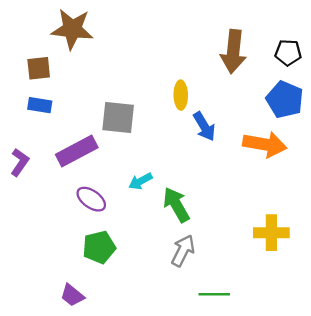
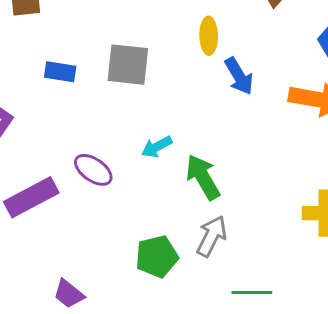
blue rectangle: (40, 105) -> (60, 72), moved
purple rectangle: (77, 151) -> (31, 197), moved
green pentagon: (99, 247) -> (157, 256), moved

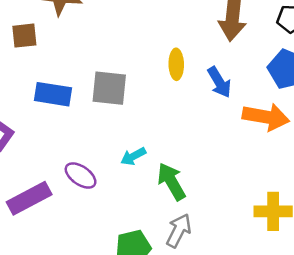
blue rectangle: (60, 72) -> (53, 94), size x1.4
blue arrow: (239, 76) -> (219, 82), moved

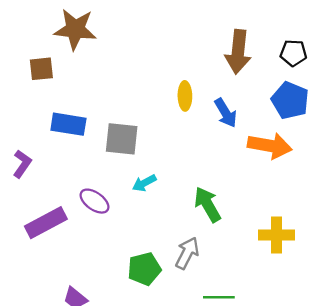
gray square: (109, 88) -> (122, 139), moved
green arrow: (171, 181) -> (208, 204), moved

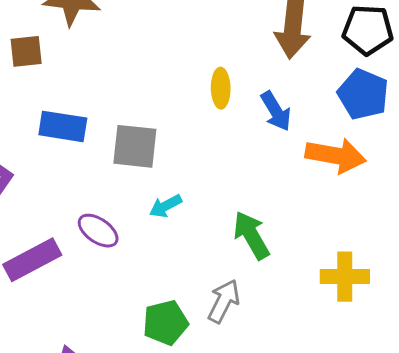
black pentagon: (293, 53) -> (368, 30), size x1.4

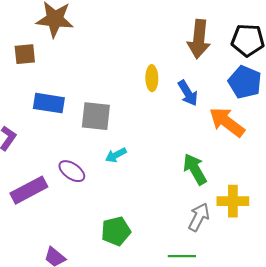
orange arrow: (336, 156) -> (227, 122), turned -153
green arrow: (251, 235) -> (195, 169), moved
gray arrow: (224, 301) -> (199, 217), moved

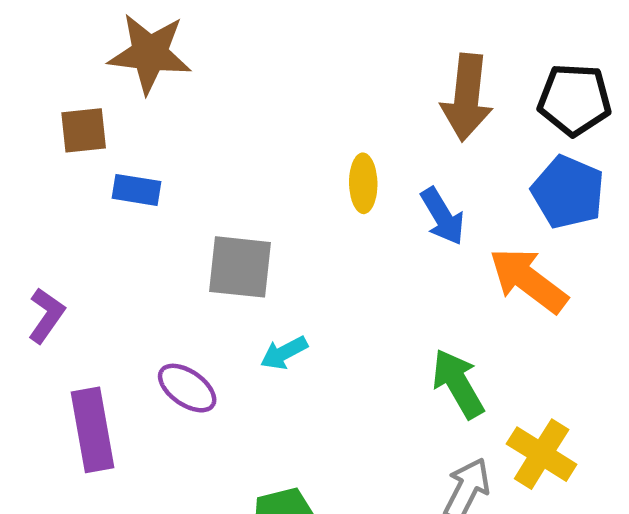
blue rectangle: (49, 103) -> (136, 190), moved, size x0.7
purple rectangle: (29, 190) -> (92, 430), turned -72
yellow cross: (233, 201) -> (542, 454), turned 32

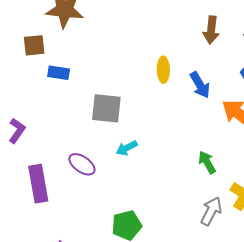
brown arrow: (467, 97) -> (211, 30), size x0.7
green arrow: (458, 384) -> (207, 162), size x0.7

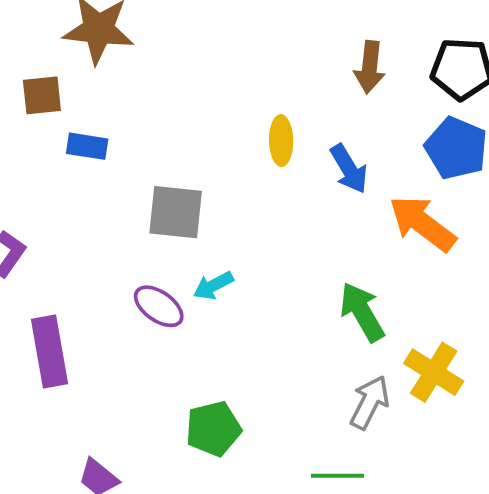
green arrow: (207, 162) -> (362, 312), size x1.4
purple ellipse: (82, 164) -> (159, 306), moved

